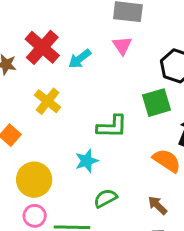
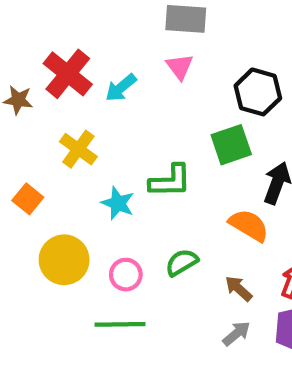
cyan star: (87, 161) -> (118, 203), moved, turned -30
green semicircle: (105, 198) -> (182, 262), moved
pink circle: (35, 216) -> (126, 275), moved

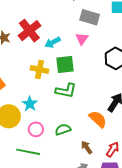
green square: (231, 145) -> (65, 64), moved
yellow cross: (78, 149) -> (39, 69), moved, turned -36
cyan star: (118, 203) -> (30, 104), moved

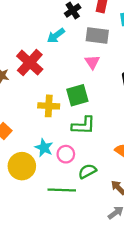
cyan arrow: (53, 42) -> (56, 36), moved
pink circle: (36, 129) -> (66, 154), moved
green line: (28, 152) -> (62, 190), moved

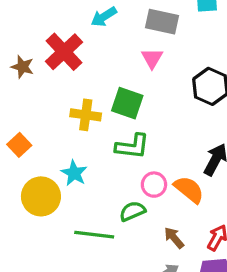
green square: (77, 95) -> (127, 103), turned 30
pink circle: (66, 154) -> (154, 185), moved

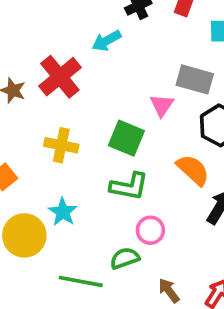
gray rectangle: (162, 22) -> (195, 79), moved
pink triangle: (152, 58) -> (162, 105), moved
yellow cross: (86, 115) -> (61, 145), moved
orange semicircle: (189, 190) -> (193, 170), moved

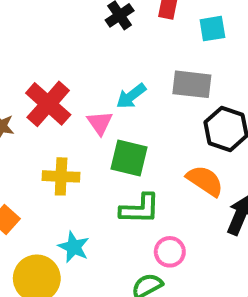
cyan arrow: (107, 41) -> (131, 96), moved
pink triangle: (162, 105) -> (100, 123), moved

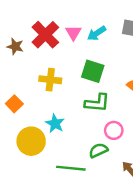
pink triangle: (100, 123) -> (73, 33), moved

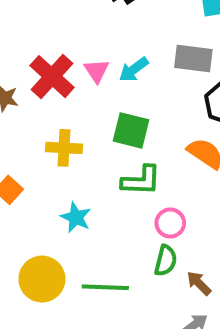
yellow circle: (31, 141) -> (42, 279), moved
green semicircle: (98, 150) -> (166, 261), moved, turned 132

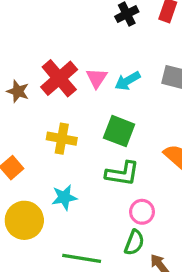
cyan star: (76, 217) -> (64, 197), turned 30
yellow circle: (42, 279) -> (24, 220), moved

